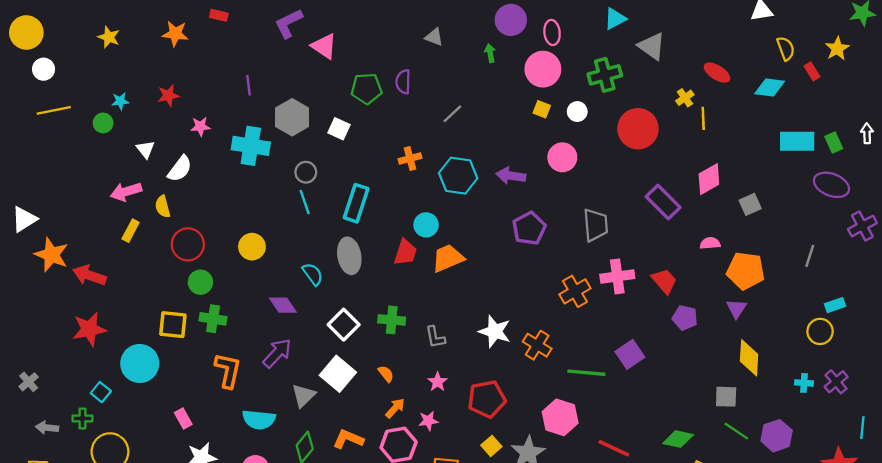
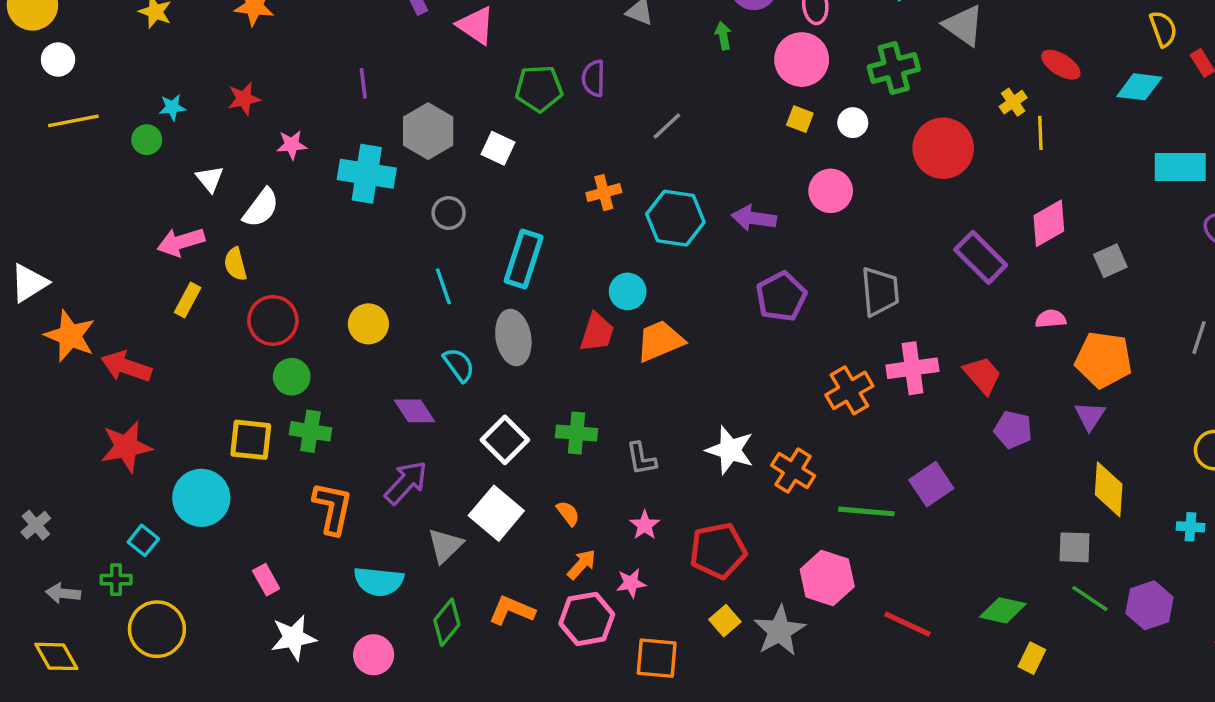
cyan line: (305, 202) -> (443, 286), moved

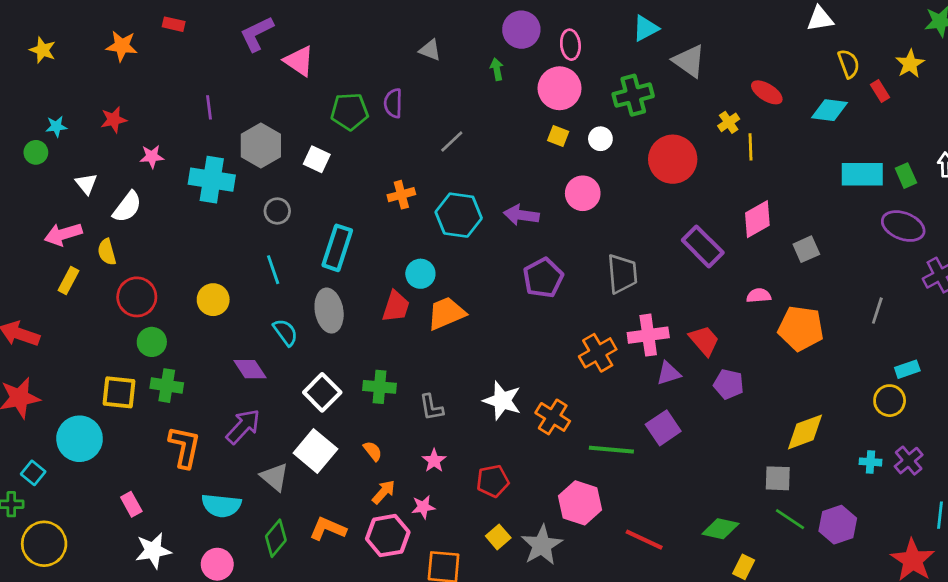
purple triangle: (1090, 416) -> (669, 373), moved, turned 40
yellow diamond: (1109, 489) -> (805, 432), turned 66
gray triangle: (445, 546) -> (275, 477), turned -36
red pentagon: (718, 551) -> (493, 481), size x0.7

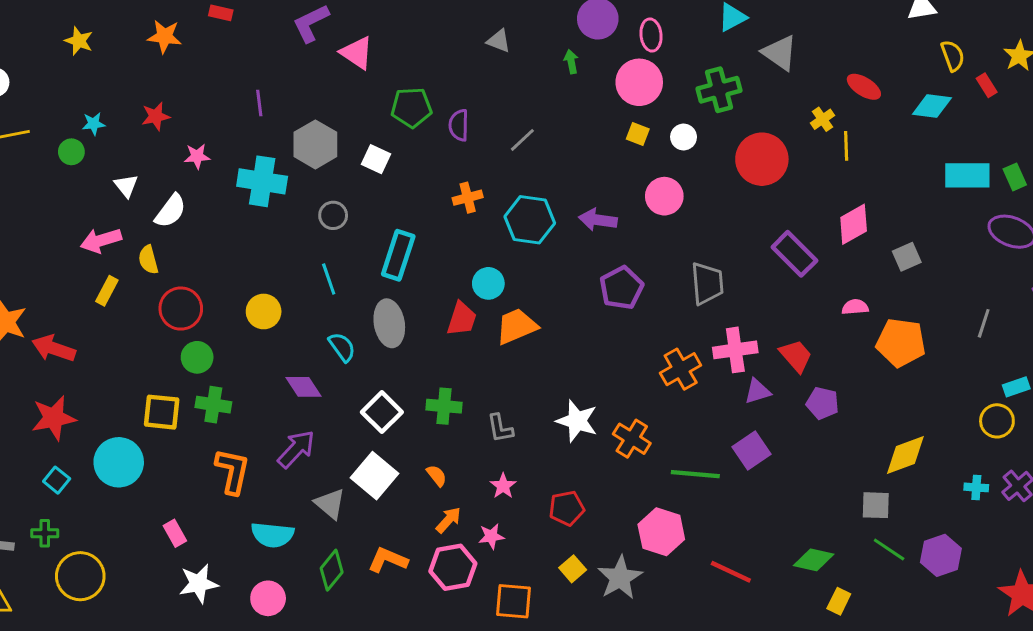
purple semicircle: (393, 103) -> (459, 125), moved
cyan square: (33, 473) -> (57, 480), moved

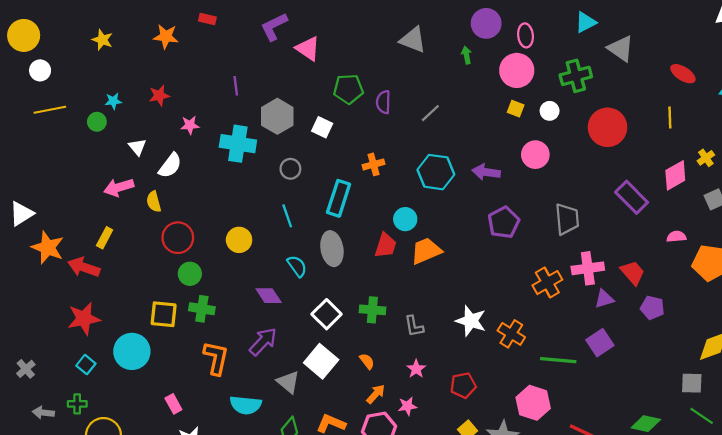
gray triangle: (499, 41) -> (413, 40), size x1.5
yellow cross: (823, 119) -> (706, 158), moved
orange cross: (468, 198) -> (374, 164), moved
yellow rectangle: (107, 291) -> (105, 238), moved

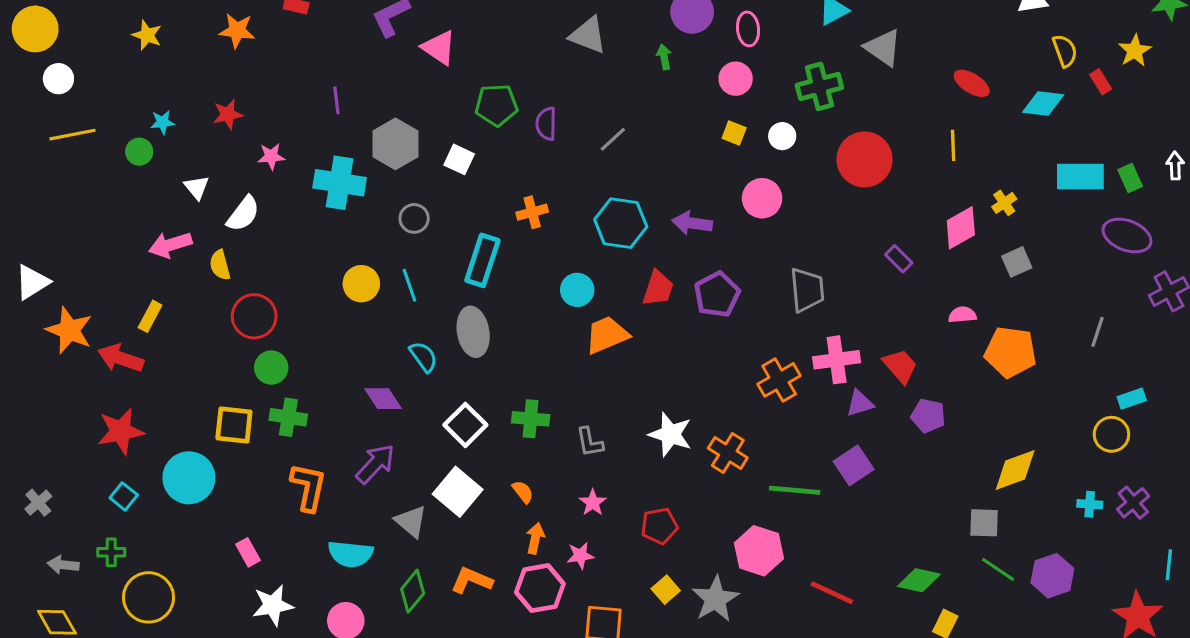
pink circle: (517, 70) -> (736, 79), size x0.7
purple rectangle: (632, 197) -> (899, 259), size x0.6
yellow circle: (239, 240) -> (361, 284), moved
red trapezoid: (386, 245) -> (658, 288), moved
orange arrow: (376, 394) -> (535, 538), turned -30

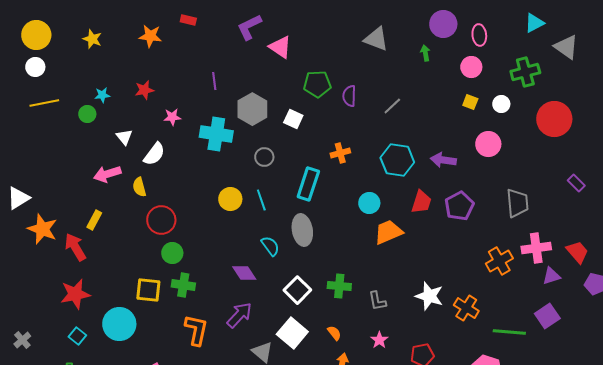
yellow circle: (35, 29) -> (36, 35), moved
red arrow: (121, 358) -> (75, 247), turned 40

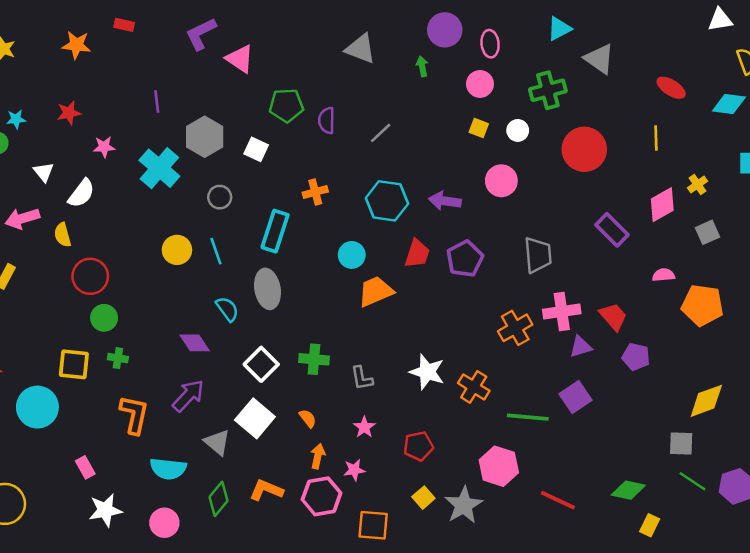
cyan cross: (216, 134) -> (159, 168), turned 32
purple rectangle: (576, 183) -> (612, 230), size x1.5
green cross: (183, 285) -> (118, 358), size x0.7

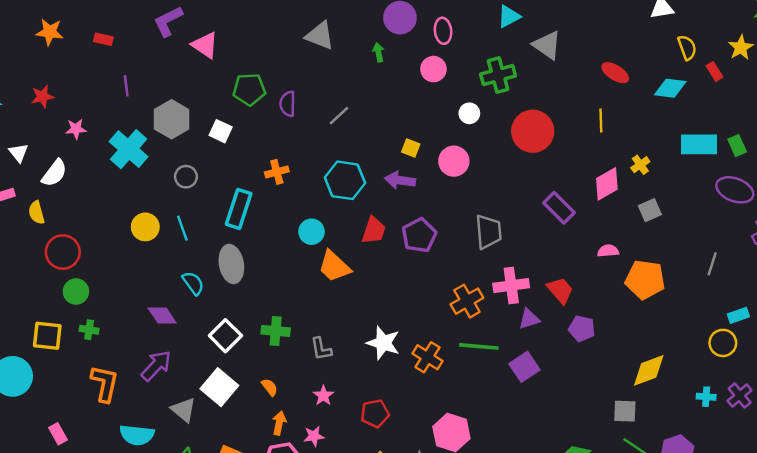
red rectangle: (124, 25) -> (103, 39), moved
yellow square: (479, 128) -> (411, 148), moved
orange trapezoid: (376, 291) -> (334, 266), turned -114
green line: (528, 417) -> (479, 346), moved

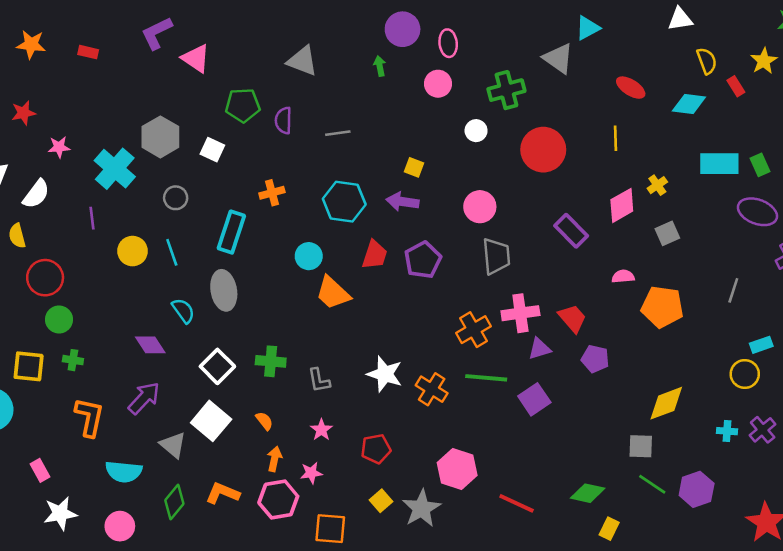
cyan triangle: (509, 16) -> (588, 28), moved
gray triangle: (320, 36) -> (302, 61), moved
purple line: (126, 86) -> (92, 218), moved
gray line: (339, 116) -> (338, 133), turned 35
pink circle: (454, 161) -> (480, 207), moved

